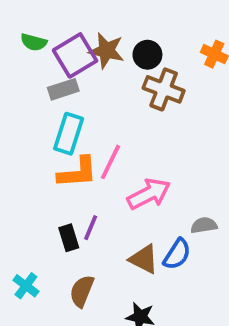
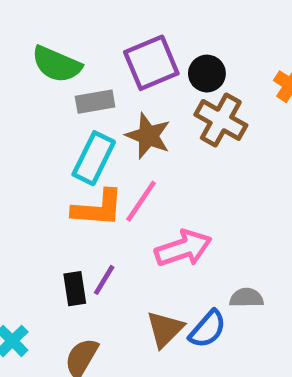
green semicircle: (34, 42) -> (57, 64), moved, size x1.5
brown star: (106, 51) -> (148, 136), moved
purple square: (75, 55) -> (151, 63), moved
brown triangle: (144, 259) -> (165, 329), turned 40

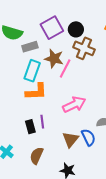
pink line: (141, 201) -> (65, 68), moved
purple line: (104, 280) -> (42, 122), turned -32
blue semicircle: (208, 329) -> (88, 137), turned -60

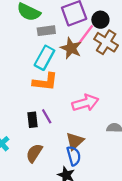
pink line: (65, 68) -> (86, 34), moved
purple line: (42, 122) -> (47, 116), turned -32
blue semicircle: (88, 137) -> (74, 156), moved

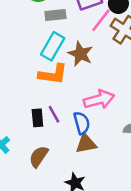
brown star: (71, 48) -> (80, 54), moved
brown triangle: (75, 141) -> (86, 144), turned 30
blue semicircle: (74, 156) -> (82, 123), moved

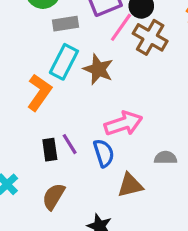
orange L-shape: (53, 74) -> (39, 92), moved, turned -60
brown triangle: (86, 144) -> (130, 185), moved

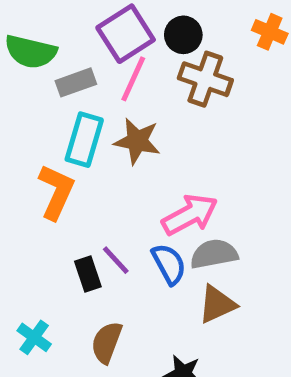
pink line: (121, 27) -> (133, 79), moved
gray semicircle: (166, 158) -> (214, 254), moved, size x1.4

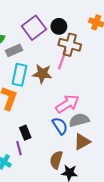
pink line: (133, 79) -> (62, 59), moved
purple line: (116, 260) -> (19, 148), moved, turned 32
brown semicircle: (107, 342) -> (56, 160), moved

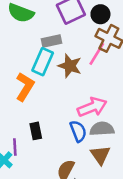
gray rectangle: (14, 50) -> (51, 41), moved
brown triangle: (82, 142) -> (100, 155), turned -48
purple line: (19, 148) -> (15, 147), moved

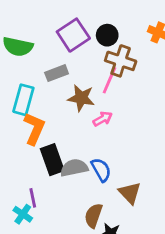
cyan rectangle: (43, 62) -> (23, 100), moved
pink arrow: (92, 107) -> (103, 119), moved, size x0.6
gray semicircle: (102, 129) -> (74, 168), moved
black rectangle: (36, 131) -> (52, 160), moved, size x1.5

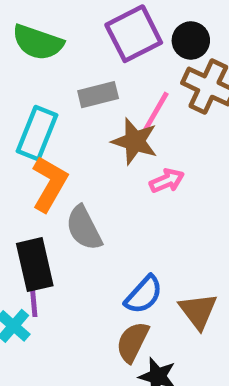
pink line: (109, 80) -> (155, 113), moved
black rectangle: (52, 160) -> (35, 265), moved
gray semicircle: (74, 168) -> (84, 228), moved, turned -112
blue semicircle: (101, 170) -> (144, 295), moved, turned 65

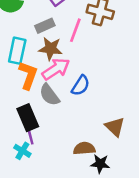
brown star: (135, 141) -> (51, 49), moved
pink arrow: (167, 181) -> (56, 69), moved, size x1.6
blue semicircle: (144, 295) -> (81, 85), moved
brown semicircle: (132, 342) -> (84, 148), turned 70

